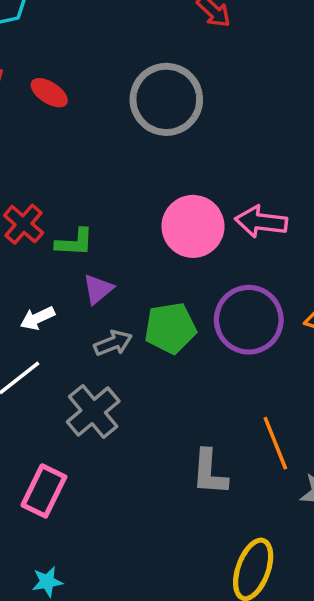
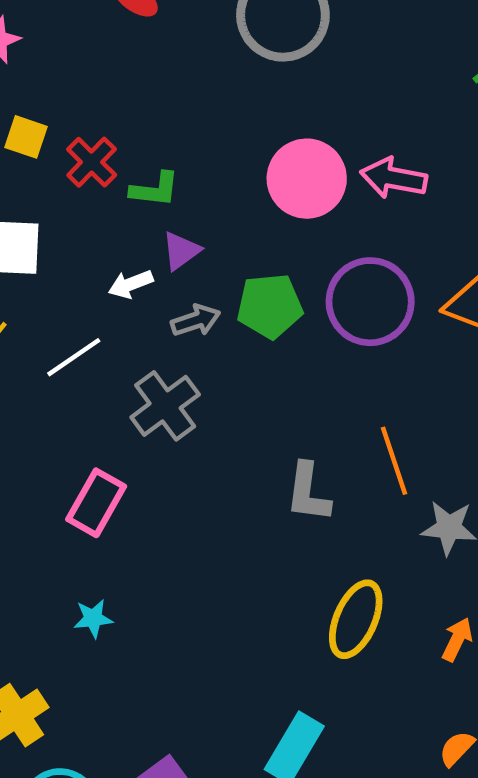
white arrow: (37, 318) -> (131, 284), moved

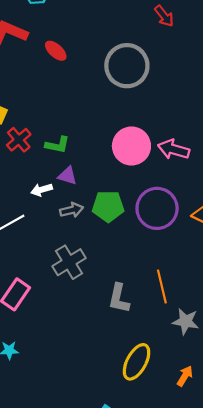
red cross: (92, 162) -> (19, 140), moved
purple triangle: (181, 251) -> (67, 176), turned 48
gray cross: (165, 406) -> (69, 262), moved

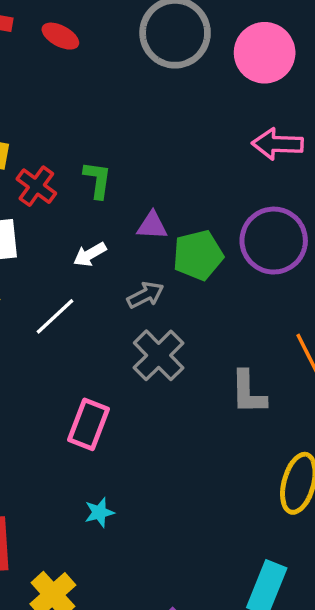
green L-shape: (57, 145) -> (98, 180), turned -80
pink circle: (131, 146) -> (265, 53), moved
purple triangle: (67, 176) -> (152, 226), moved
gray arrow: (72, 210) -> (145, 295), moved

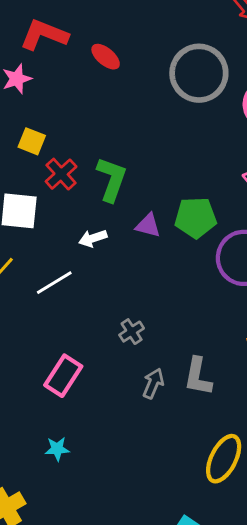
green L-shape: (98, 180) -> (112, 179), size x1.4
green pentagon: (198, 255) -> (196, 218), moved
gray arrow: (145, 295) -> (153, 383), moved, turned -52
gray cross: (159, 355) -> (132, 332), size x0.6

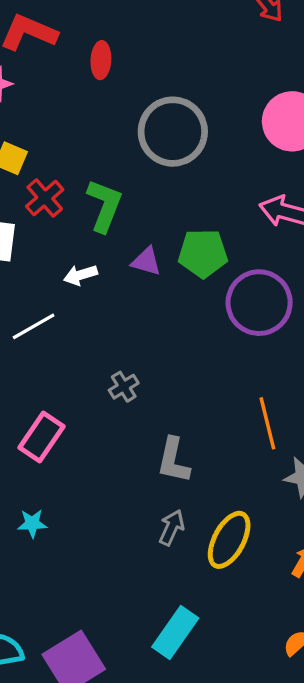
red ellipse: (106, 57) -> (101, 60), turned 52
gray circle: (199, 73) -> (173, 132), moved
gray L-shape: (198, 377) -> (173, 460), moved
gray arrow: (153, 383) -> (172, 528), moved

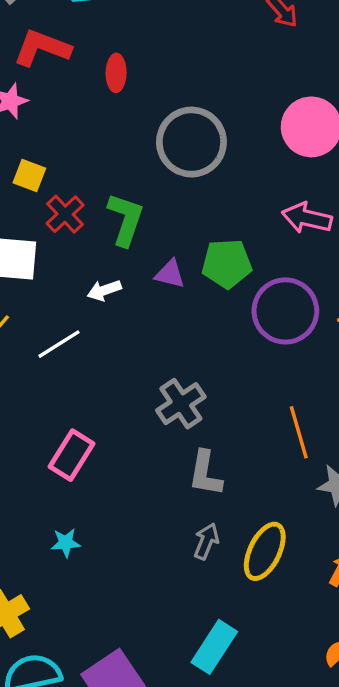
gray cross: (124, 387) -> (181, 404), moved, size x1.6

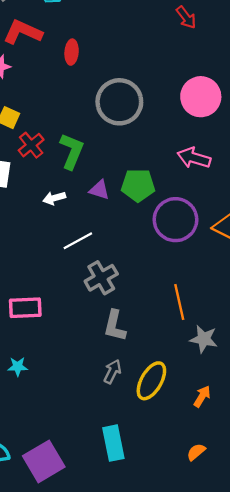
white line: (59, 344) -> (78, 241), moved
pink rectangle: (71, 455) -> (25, 308), turned 52
cyan rectangle: (214, 647) -> (113, 443), turned -48

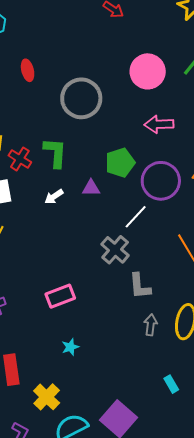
purple triangle: (99, 190) -> (91, 188), moved
white line: (78, 241) -> (136, 217), moved
cyan rectangle: (113, 443) -> (171, 384), size x0.6

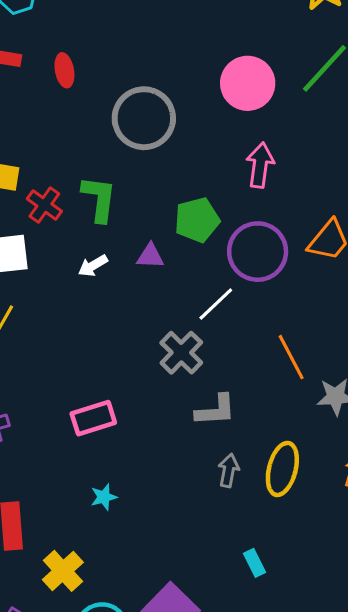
pink arrow: (159, 124) -> (260, 165), turned 96
gray L-shape: (140, 286) -> (216, 410), turned -92

